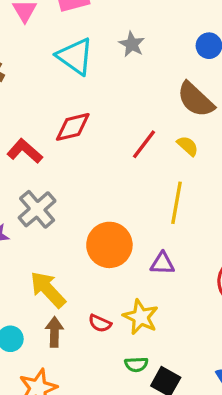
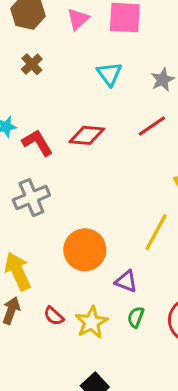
cyan triangle: (75, 56) -> (109, 74), size x0.7
red line: (144, 144) -> (152, 126), moved
green semicircle: (136, 364) -> (136, 317), moved, turned 95

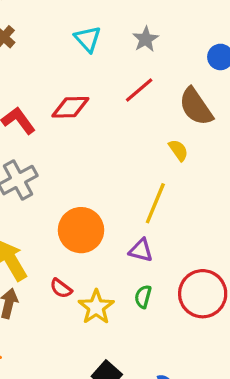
purple triangle: (126, 281) -> (141, 250), moved
red semicircle: (54, 316) -> (61, 288), moved

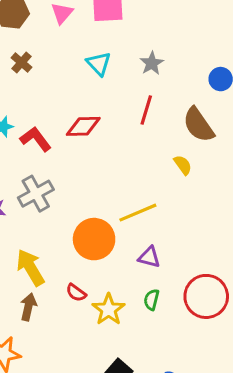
red line: (139, 90) -> (146, 110), turned -32
yellow line: (155, 203) -> (138, 213), moved, turned 45

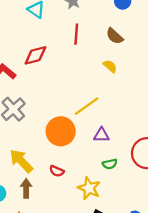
brown semicircle: (199, 125) -> (115, 36), size x0.7
green semicircle: (151, 300) -> (110, 164), turned -104
yellow star: (109, 310) -> (89, 188), moved

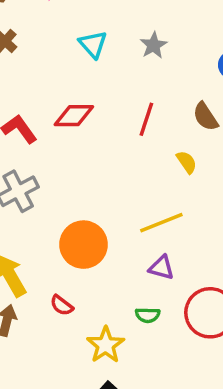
red line: (76, 34) -> (146, 119), moved
yellow line: (87, 106) -> (161, 223), moved
purple triangle: (101, 135) -> (162, 268), moved

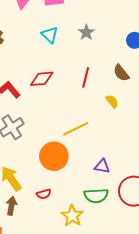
yellow line: (161, 223) -> (76, 129), moved
red semicircle: (62, 305) -> (44, 194), turned -48
green semicircle: (148, 315) -> (96, 196), size x1.6

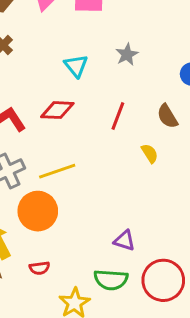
cyan triangle: (50, 35) -> (76, 66), moved
yellow line: (76, 129) -> (57, 171), moved
orange circle: (54, 156) -> (38, 211), moved

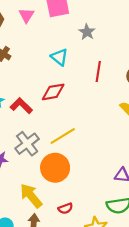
gray star: (127, 54) -> (87, 32), moved
red line: (118, 116) -> (98, 72), moved

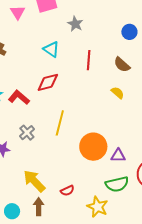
yellow line: (63, 136) -> (60, 123), turned -40
gray cross: (27, 144) -> (27, 133), size x0.7
orange circle: (55, 168) -> (93, 147), moved

